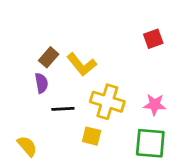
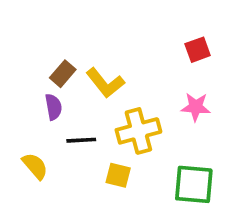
yellow cross: (107, 102) -> (138, 131), turned -32
pink star: (155, 105) -> (196, 107), moved
yellow semicircle: (27, 146) -> (35, 166), moved

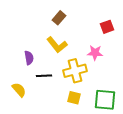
brown rectangle: (63, 74) -> (59, 18), moved
pink star: (196, 107) -> (95, 53), moved
yellow square: (118, 175) -> (74, 98), moved

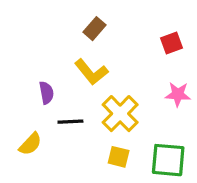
pink star: (95, 53) -> (178, 94), moved
yellow cross: (75, 71) -> (120, 114), turned -30
yellow semicircle: (19, 90) -> (30, 144), turned 84

